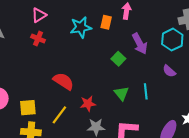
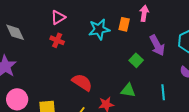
green triangle: (121, 93) -> (128, 90), moved, turned -42

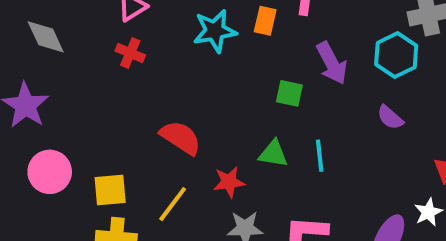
green square: (136, 60) -> (289, 93), turned -32
cyan line: (163, 92) -> (320, 156), moved

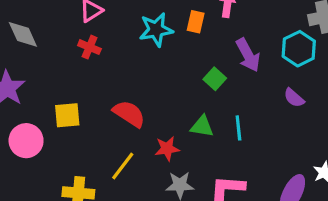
green square: (289, 93) -> (215, 79), turned 30
yellow square: (110, 190) -> (67, 115), moved

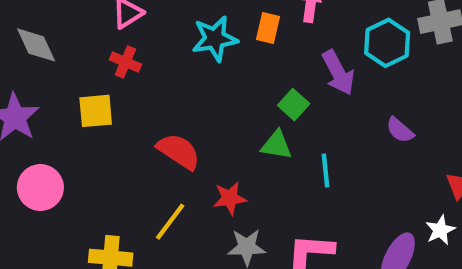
cyan hexagon: (299, 49) -> (387, 43), moved
yellow square: (67, 115) -> (96, 111), moved
green triangle: (202, 126) -> (277, 145), moved

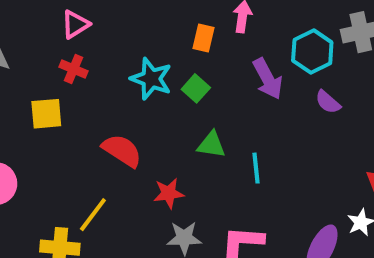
cyan star: (215, 39) -> (151, 79), moved, turned 30
green square: (294, 105) -> (196, 88), moved
purple semicircle: (400, 130) -> (328, 102), moved
yellow line: (170, 222) -> (93, 215), moved

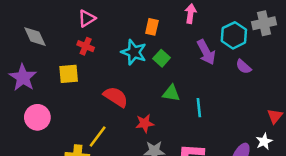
orange rectangle: (204, 38) -> (152, 27), moved

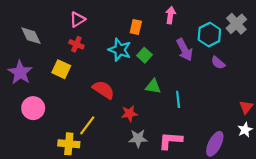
gray cross: (264, 23) -> (236, 24), turned -30
yellow square: (69, 74) -> (61, 69), turned 30
white star: (264, 141) -> (245, 130), moved

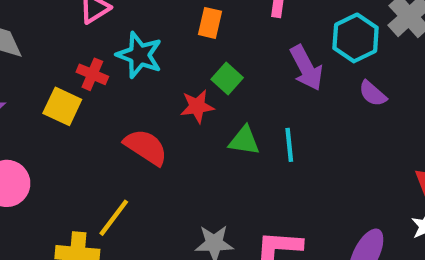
red cross: (76, 44) -> (92, 74), moved
cyan star: (120, 50) -> (139, 55), moved
cyan line: (178, 99) -> (289, 145), moved
red star: (129, 114) -> (197, 106), moved

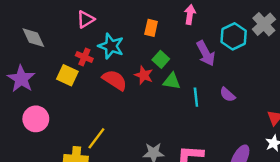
purple semicircle: (373, 94) -> (228, 95), moved
red star: (197, 106) -> (144, 75), turned 30
green triangle: (244, 141) -> (172, 81), moved
red semicircle: (146, 147) -> (115, 80), moved

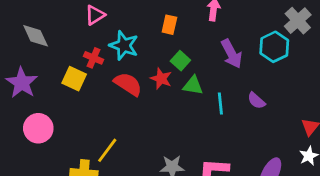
cyan hexagon: (234, 36) -> (274, 47), moved

